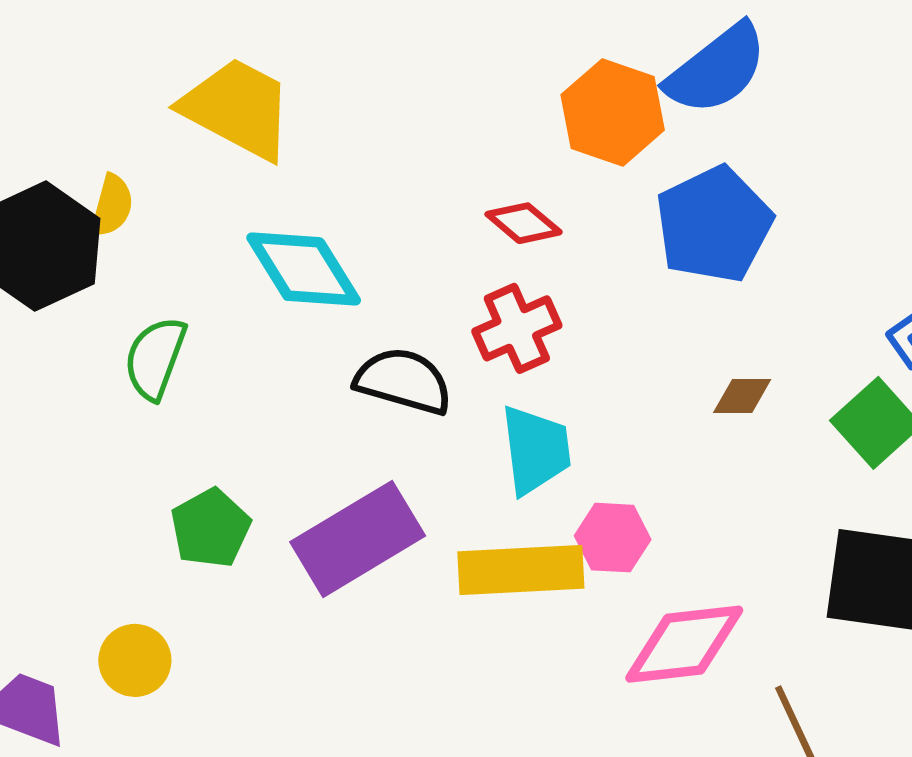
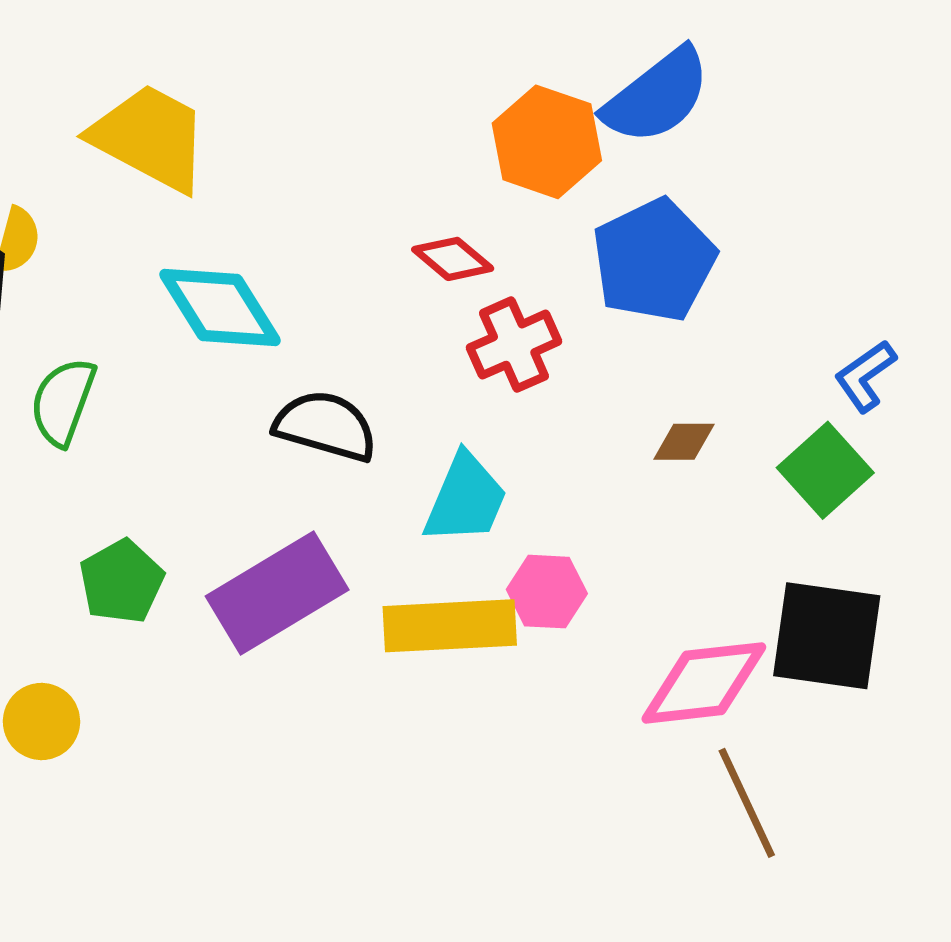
red cross: (517, 328) -> (514, 345), moved
cyan trapezoid: (536, 450) -> (466, 499), turned 30
pink diamond: (684, 644) -> (704, 683), moved

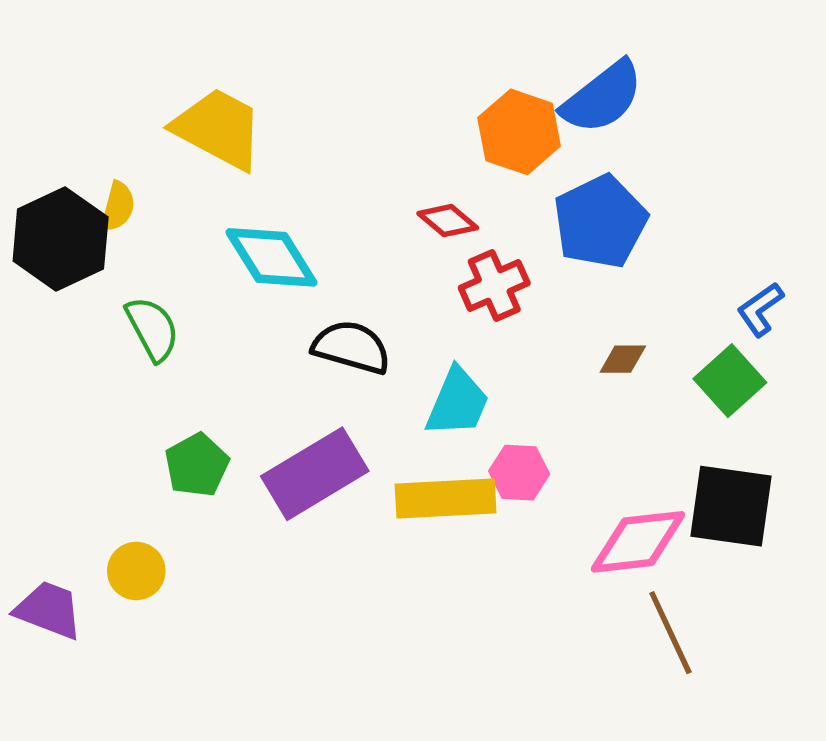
green semicircle: (63, 402) -> (152, 329), turned 132

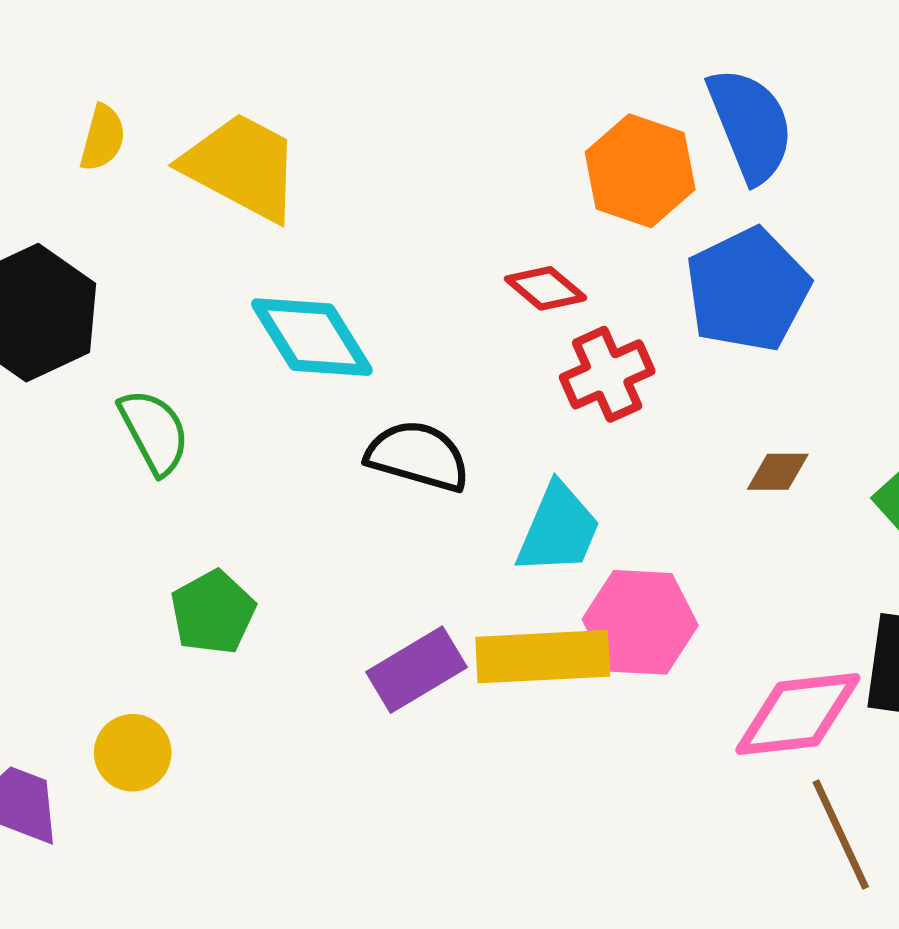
blue semicircle: (602, 97) -> (750, 125), turned -74
yellow semicircle: (118, 207) -> (103, 138), moved
pink hexagon: (519, 473) -> (640, 622), size x1.4
purple rectangle: (315, 474) -> (417, 670), moved, size x0.7

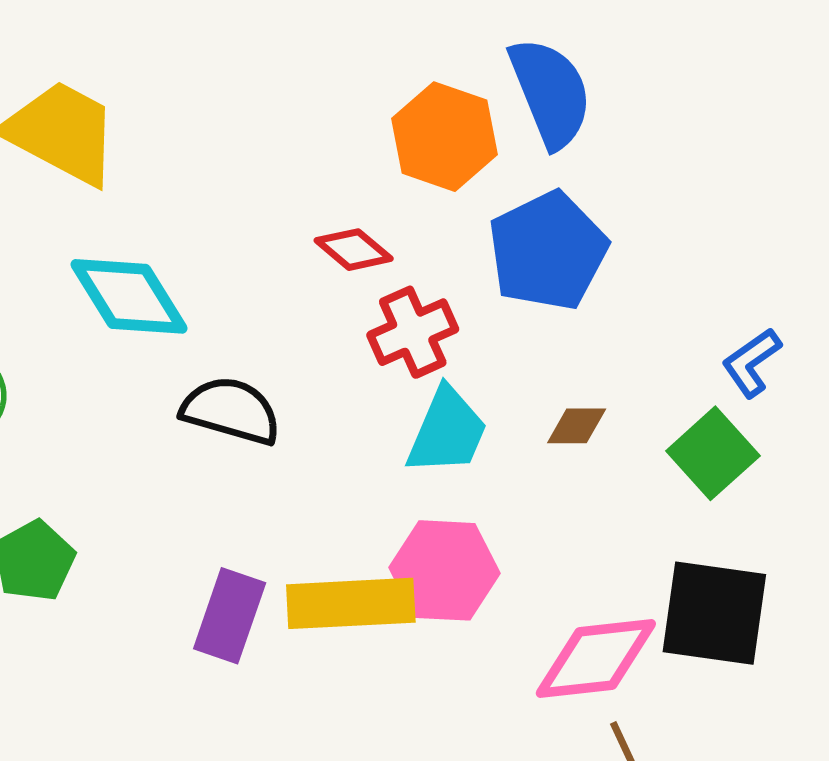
cyan trapezoid: (558, 529) -> (447, 431), moved
purple rectangle: (417, 670) -> (230, 616), turned -40

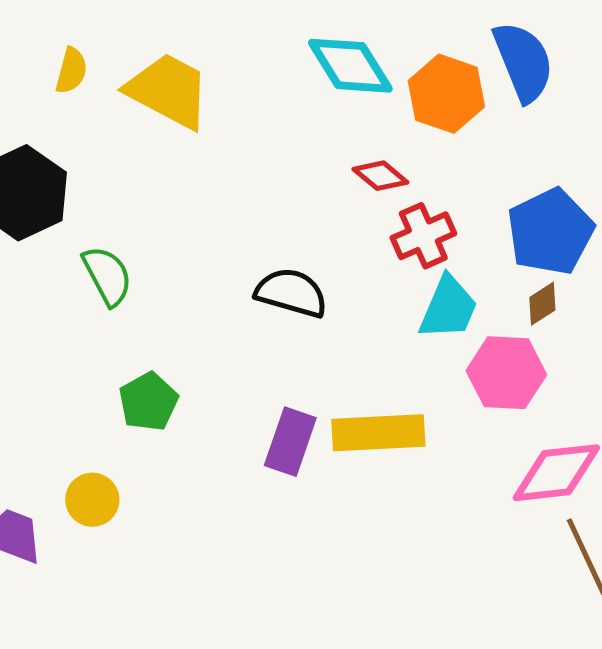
blue pentagon: (548, 251) -> (550, 232), moved
cyan diamond: (129, 296) -> (350, 66), moved
brown diamond: (577, 426) -> (542, 304), turned -33
pink hexagon: (444, 570) -> (506, 373), moved

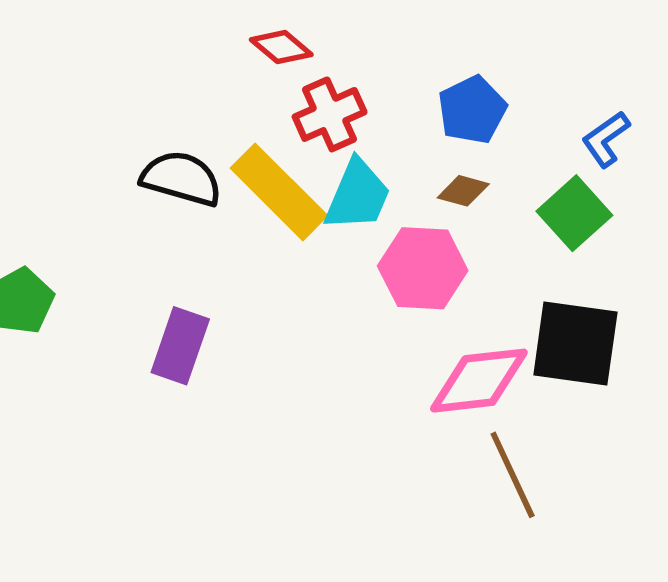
blue pentagon: (550, 232) -> (472, 110), size x0.7
brown diamond: (542, 304) -> (463, 191), turned 48
yellow rectangle: (378, 433) -> (279, 192), moved, turned 48

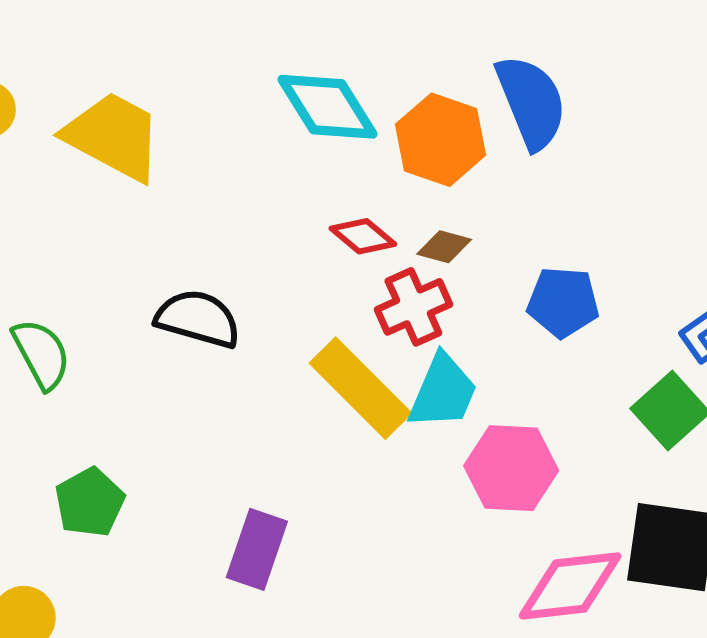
blue pentagon: (472, 110) -> (563, 302), turned 30
black semicircle: (181, 178) -> (198, 319), moved
brown diamond: (463, 191) -> (444, 247), moved

